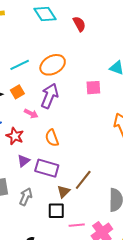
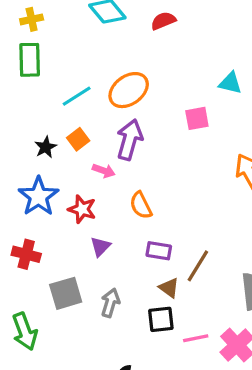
red semicircle: (79, 24) -> (163, 21), turned -77
purple rectangle: (47, 168) -> (159, 251), moved, size x0.7
brown triangle: (64, 192) -> (169, 288), turned -32

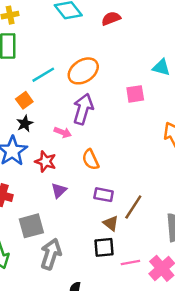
orange square: (78, 139) -> (24, 100), moved
black star: (46, 147) -> (25, 124), moved
gray arrow: (110, 303) -> (51, 254), moved, size x1.4

